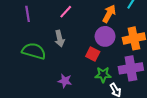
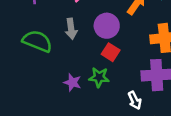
purple circle: (105, 36) -> (107, 26), moved
green star: (103, 75) -> (99, 77), moved

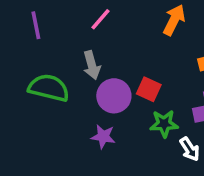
purple circle: (107, 26) -> (114, 96), moved
green star: (99, 77) -> (164, 124), moved

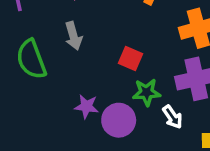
green semicircle: (49, 88) -> (31, 59), turned -123
purple circle: (114, 96) -> (119, 120), moved

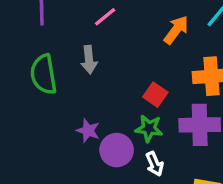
red square: (131, 58) -> (155, 95), moved
white arrow: (172, 117) -> (155, 164), moved

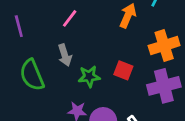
green star: (149, 128) -> (89, 76), moved

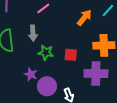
red square: (123, 70) -> (71, 55), turned -32

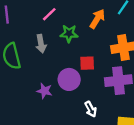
green star: (46, 53) -> (69, 34), moved
purple circle: (47, 86) -> (69, 79), moved

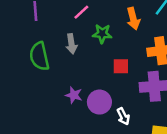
orange arrow: (97, 19) -> (133, 19), turned 132
purple circle: (69, 79) -> (99, 102), moved

